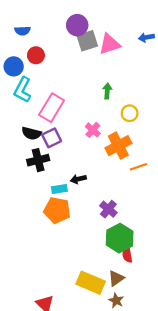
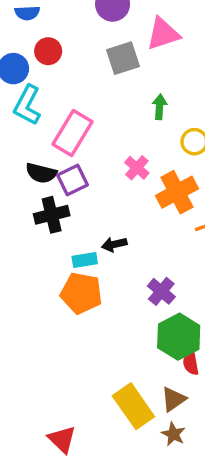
gray square: (87, 41) -> (123, 58), moved
yellow rectangle: (91, 283) -> (133, 406), turned 32

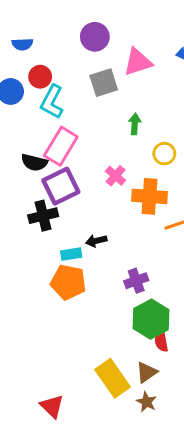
cyan L-shape: (27, 105) -> (52, 102), moved
black semicircle: (41, 173) -> (34, 162), moved
purple square: (73, 180) -> (61, 186), size x1.4
orange cross: (177, 192) -> (150, 196), turned 32
purple cross: (161, 291) -> (136, 281), turned 30

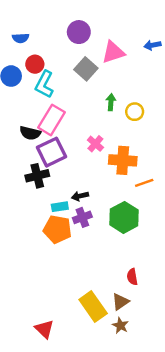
gray square: (104, 83) -> (86, 69), turned -30
yellow circle: (164, 154) -> (135, 112), moved
purple cross: (136, 281) -> (82, 217), moved
green hexagon: (151, 319) -> (124, 217), moved

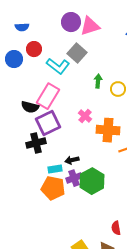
pink triangle: (113, 52) -> (90, 26), moved
cyan L-shape: (44, 84) -> (58, 66), moved, turned -80
green hexagon: (124, 217) -> (92, 181), moved

